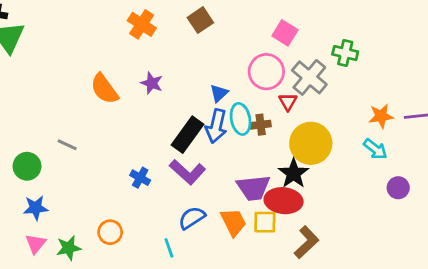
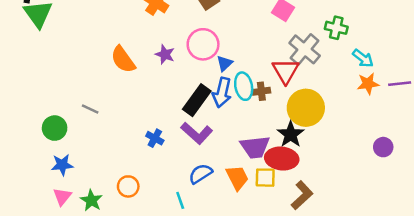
pink circle: (266, 72) -> (203, 44), moved
red triangle: (288, 102) -> (286, 71), size x1.6
cyan arrow: (375, 149) -> (363, 58), moved
green star: (69, 248) -> (91, 200), turned -30

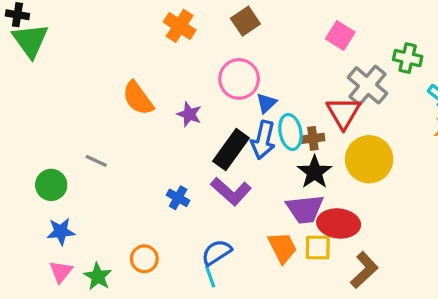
purple star: (165, 54) -> (189, 114), moved
black star: (291, 134) -> (315, 172), moved
blue semicircle: (200, 174) -> (217, 252), moved

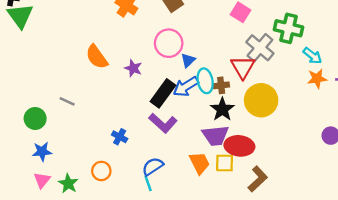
green cross: (408, 58) -> (288, 28), size x1.4
blue arrow: (263, 140) -> (186, 87), turned 45
blue cross: (178, 198) -> (120, 137), moved

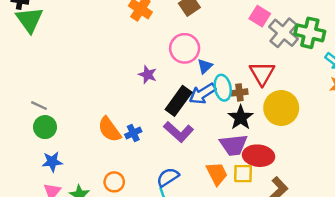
gray cross: (260, 48) -> (284, 33), moved
orange semicircle: (97, 57) -> (109, 129), moved
gray line: (67, 101) -> (39, 106), moved
blue cross: (120, 137) -> (133, 133), moved, turned 35

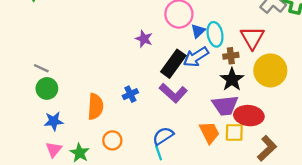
cyan ellipse: (223, 88) -> (215, 34), moved
orange semicircle: (109, 129) -> (95, 107), moved, turned -140

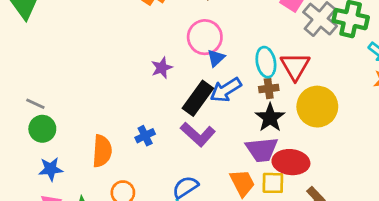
blue triangle: (198, 31) -> (216, 58), moved
cyan ellipse: (215, 34) -> (266, 62), moved
purple star: (144, 39) -> (162, 68), turned 30

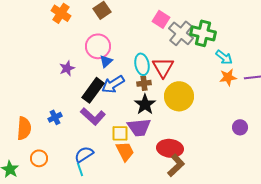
red ellipse: (291, 162) -> (170, 148), moved
yellow square: (273, 183) -> (120, 133), moved

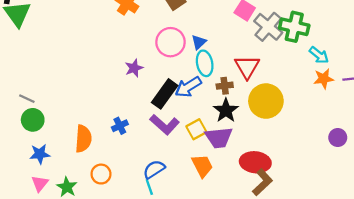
blue triangle: (106, 61) -> (199, 42), moved
cyan ellipse: (142, 64) -> (205, 63), moved
yellow square: (120, 133) -> (196, 129), moved, turned -30

